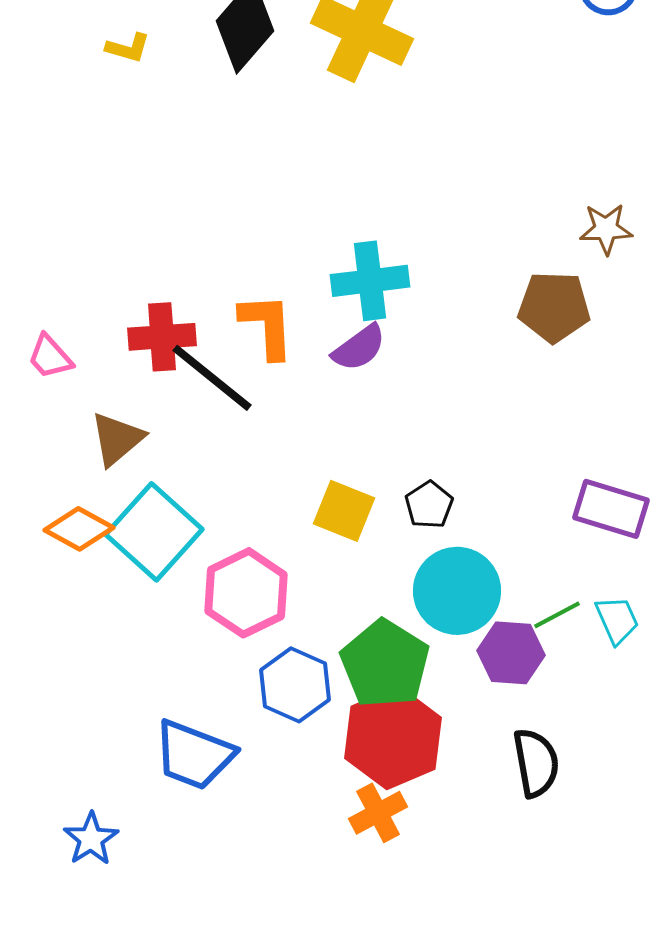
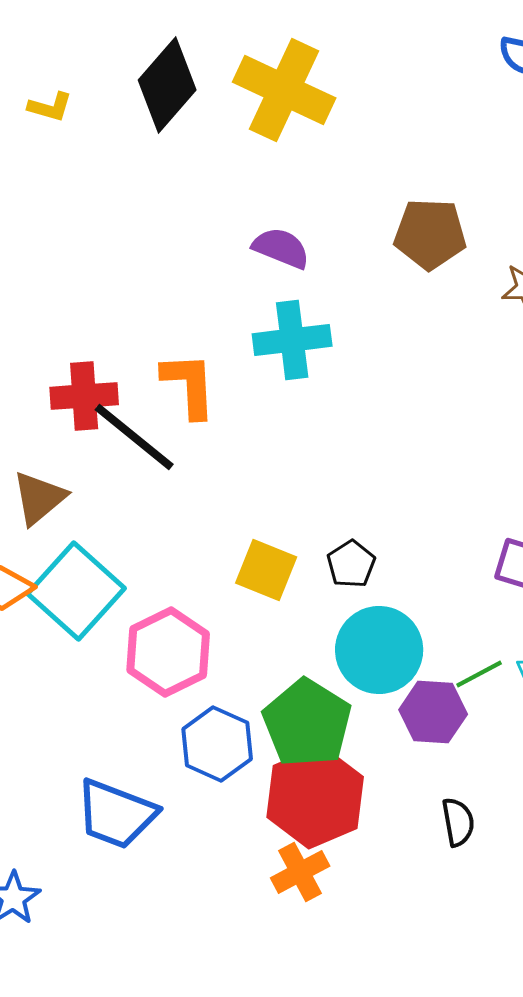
brown pentagon: (554, 307) -> (430, 234), moved
purple semicircle: (359, 348) -> (281, 248), moved, turned -122
black semicircle: (536, 763) -> (458, 822), size x0.7

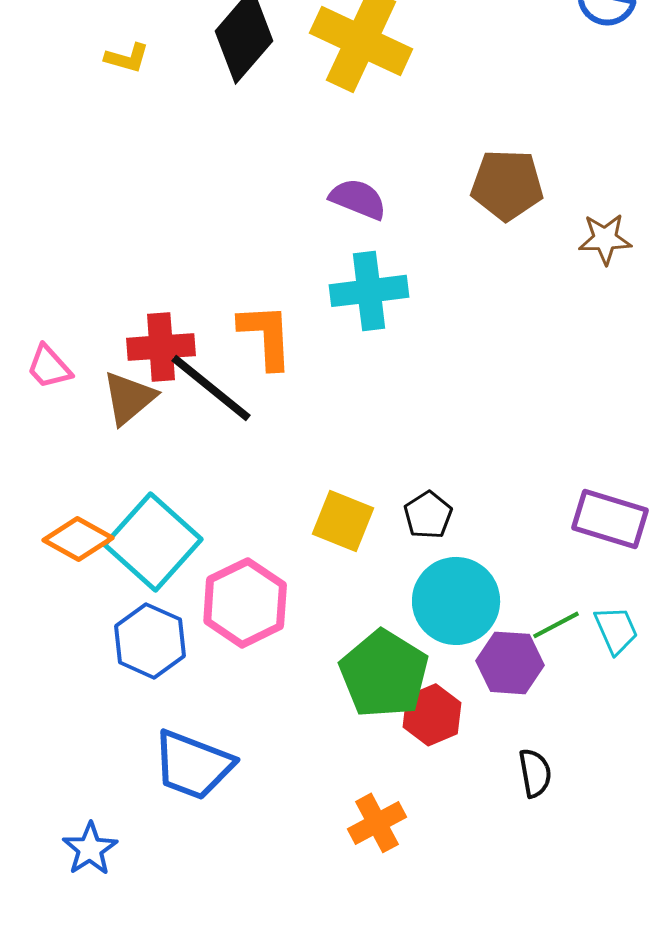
brown triangle: (39, 498) -> (129, 398), moved
blue hexagon: (217, 744) -> (150, 641), moved
red hexagon: (315, 797) -> (432, 715), moved, size x0.6

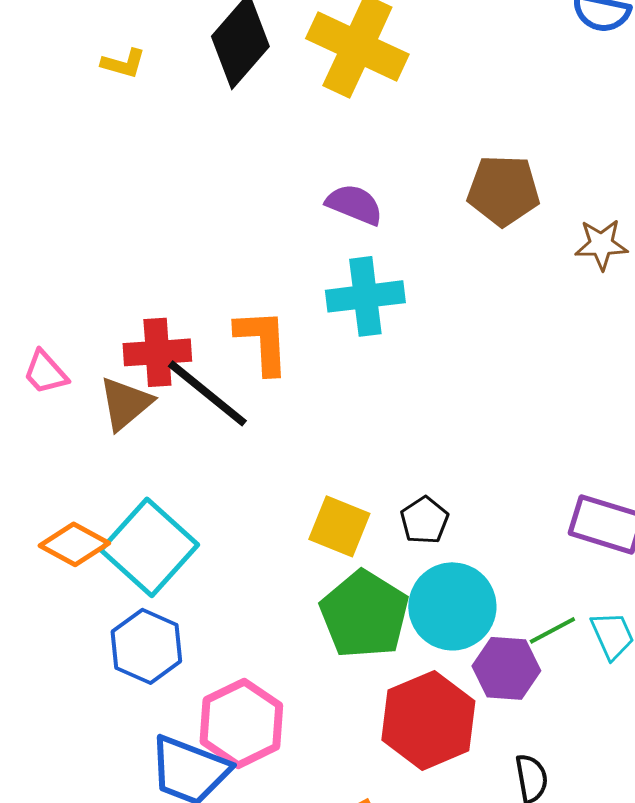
pink hexagon: (245, 603) -> (241, 723), moved
green pentagon: (384, 674) -> (364, 614), moved
red hexagon: (432, 715) -> (428, 720), size x1.6

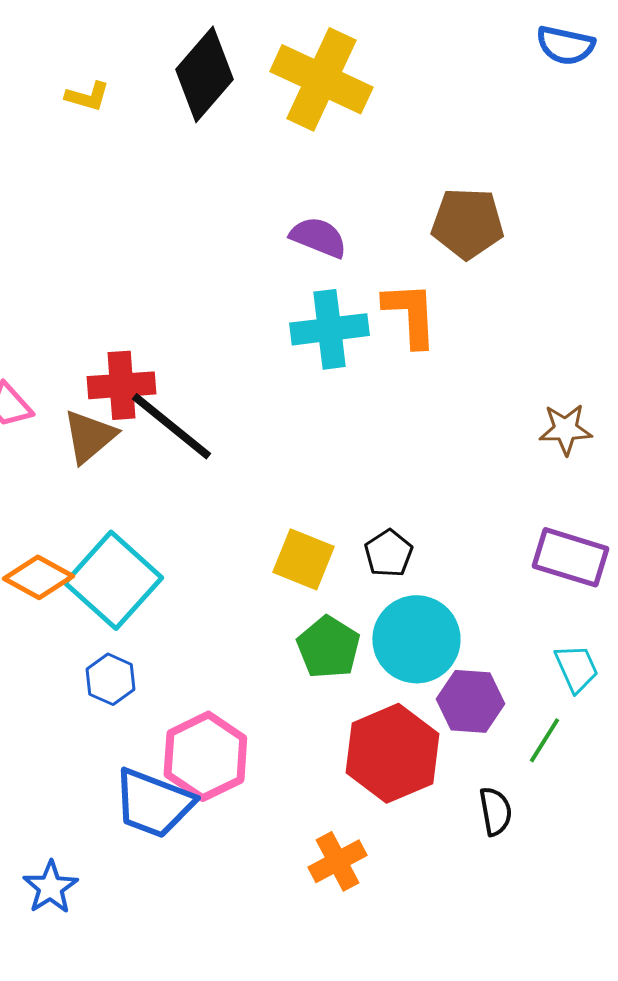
brown star: (601, 244) -> (565, 429), moved
orange L-shape: (262, 341) -> (410, 314), moved
green pentagon: (364, 614) -> (328, 647), size x0.7
green line: (552, 630) -> (544, 740), moved, turned -30
blue hexagon: (146, 646) -> (110, 679), size x0.7

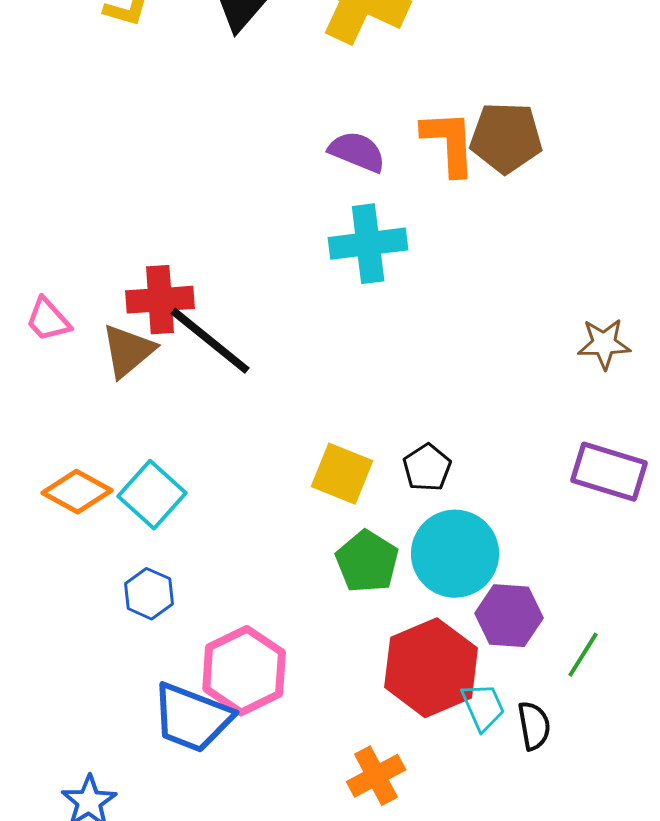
orange L-shape: (410, 314) -> (449, 143), moved
cyan square: (113, 580) -> (152, 495), size x0.7
cyan trapezoid: (576, 668) -> (483, 707), moved

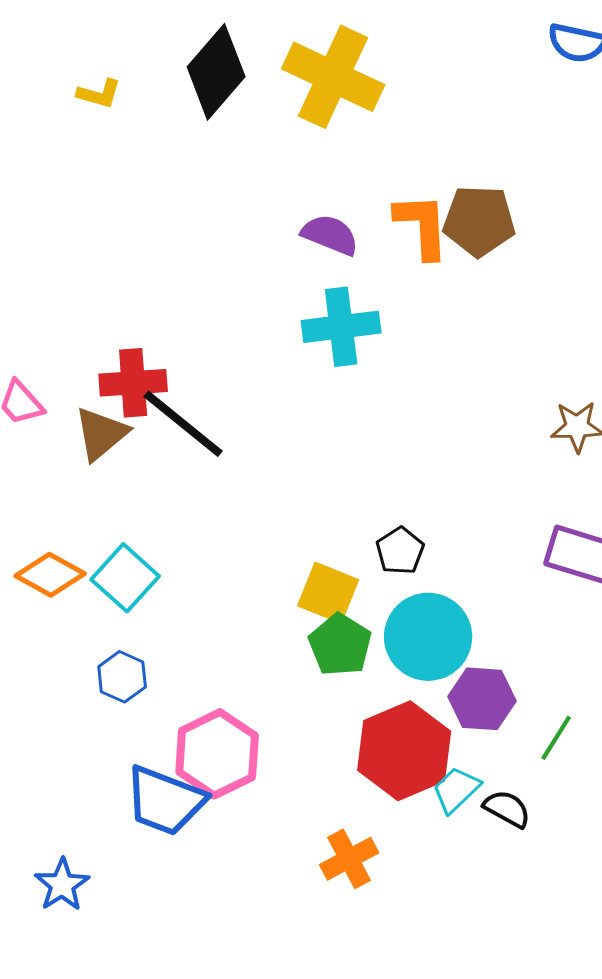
yellow square: (342, 474) -> (328, 593), moved
cyan trapezoid: (483, 707) -> (456, 790), turned -110
black semicircle: (534, 726) -> (507, 809), turned -51

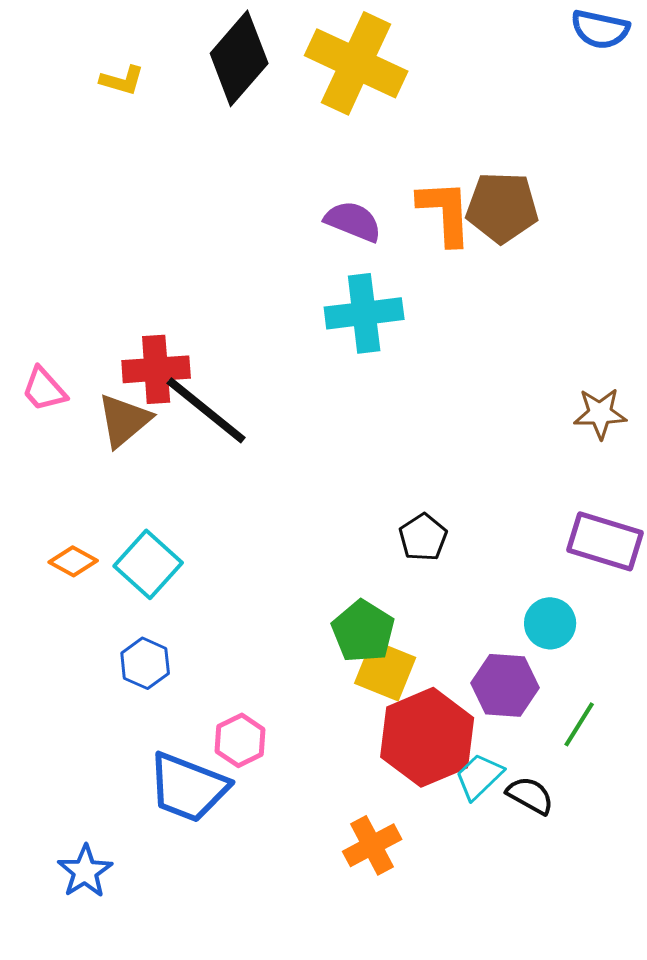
orange diamond: (50, 575) -> (73, 561), size x0.7
yellow square: (328, 593) -> (385, 670), moved
cyan circle: (428, 637) -> (550, 623), moved, size x0.6
pink hexagon: (217, 754) -> (240, 740), size x0.6

